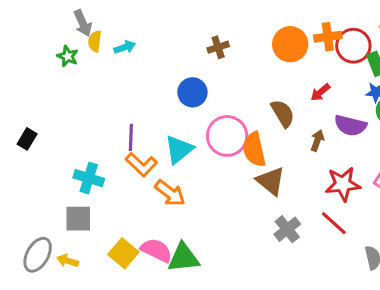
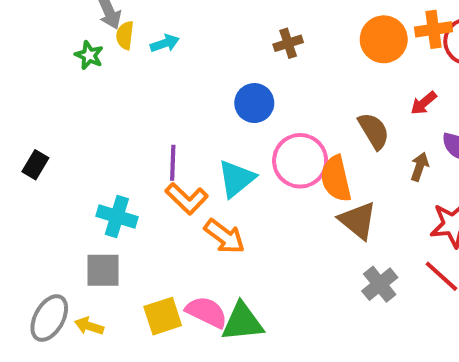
yellow square: (123, 253) -> (163, 316), turned 32

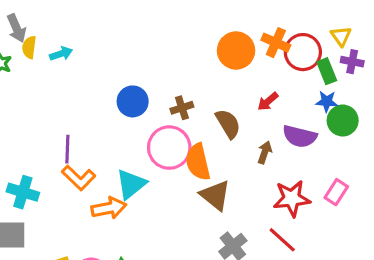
orange cross: (433, 29) -> (276, 43), turned 32
brown cross: (288, 43) -> (182, 108), moved
cyan triangle: (236, 179) -> (131, 184), moved
orange arrow: (224, 236) -> (109, 208), turned -48

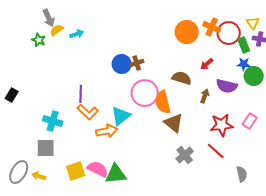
yellow semicircle: (29, 47) -> (57, 30), turned 48
brown cross: (182, 108) -> (137, 63), moved
brown semicircle: (228, 124) -> (182, 78), turned -42

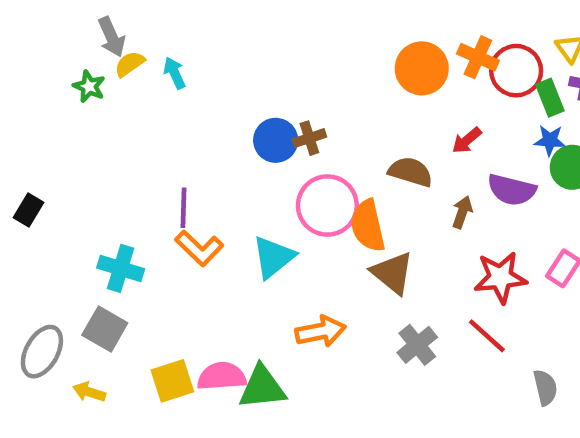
cyan arrow: (77, 34) -> (175, 73), turned -96
orange arrow: (107, 131) -> (321, 331), moved
gray square: (46, 148) -> (105, 329), turned 30
pink semicircle: (98, 169) -> (222, 376), turned -30
gray ellipse: (19, 172) -> (42, 352), moved

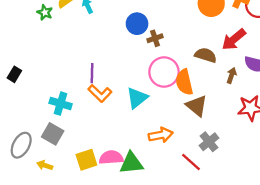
blue circle: (276, 140) -> (137, 24), moved
red arrow: (467, 140) -> (234, 39), size x1.6
red line: (487, 336) -> (191, 162), moved

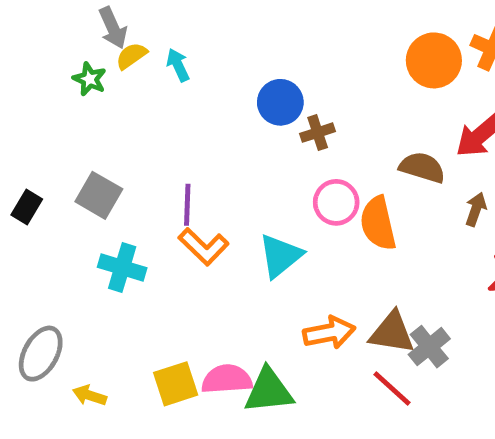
pink circle: (164, 72) -> (336, 202), size x0.7
brown triangle: (197, 106) -> (392, 333), moved, turned -30
gray square: (53, 134) -> (99, 195), moved

